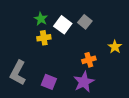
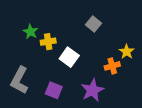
green star: (41, 19) -> (31, 32), moved
white square: (63, 25) -> (69, 57), moved
orange cross: (89, 60) -> (112, 66), moved

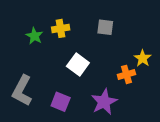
gray square: (93, 24) -> (105, 27), turned -32
yellow cross: (48, 42) -> (61, 28), moved

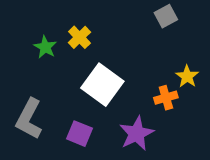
gray square: (105, 27) -> (166, 16), moved, turned -35
yellow cross: (61, 28) -> (80, 37), turned -35
white square: (78, 65) -> (102, 85), size x1.4

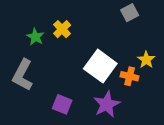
white square: (102, 85) -> (100, 66), moved
orange cross: (166, 98) -> (130, 76), turned 30
gray L-shape: (29, 119) -> (23, 75), moved

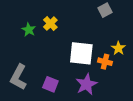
white square: (100, 66) -> (81, 53), turned -30
gray L-shape: (23, 75) -> (18, 77), moved

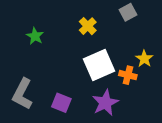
yellow cross: (50, 24) -> (88, 26), moved
white square: (81, 53) -> (99, 65), turned -30

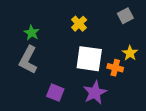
gray square: (128, 12) -> (125, 16), moved
white square: (99, 65) -> (89, 59), turned 32
gray L-shape: (22, 94) -> (28, 60), moved

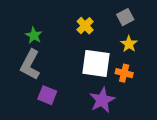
gray square: (125, 16) -> (125, 17), moved
yellow star: (130, 53) -> (129, 44), moved
purple square: (55, 93) -> (47, 95), moved

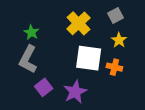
yellow cross: (85, 26) -> (79, 23), size x1.5
purple square: (47, 95) -> (44, 87), turned 30
purple star: (102, 100) -> (75, 92), moved

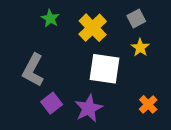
green star: (31, 32) -> (50, 18), moved
orange cross: (114, 67) -> (148, 104), moved, turned 32

